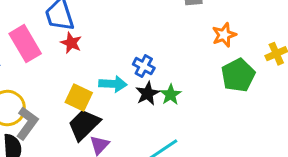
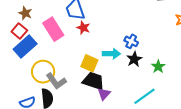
green star: (171, 95) -> (158, 67), moved
gray L-shape: (27, 123) -> (56, 81), turned 110
black trapezoid: (84, 125) -> (93, 81), turned 65

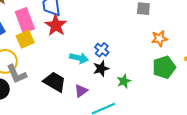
red star: (83, 28) -> (56, 25), size x1.5
yellow square: (89, 63) -> (25, 39), moved, turned 30
purple triangle: (104, 94) -> (81, 91), moved

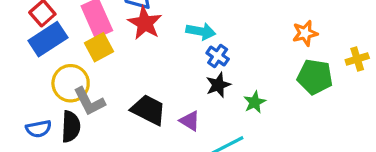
cyan arrow: (79, 58) -> (201, 31), moved
green pentagon: (164, 67) -> (315, 77), turned 30
purple triangle: (81, 91) -> (190, 121), turned -48

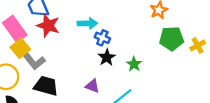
yellow cross: (357, 59) -> (198, 45), moved
gray L-shape: (89, 102) -> (34, 61), moved
black trapezoid: (148, 110) -> (46, 86), moved

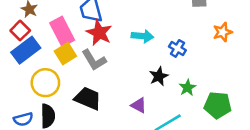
blue cross: (102, 38) -> (177, 48), moved
green pentagon: (172, 39) -> (218, 105), moved
gray L-shape: (34, 61) -> (94, 60), moved

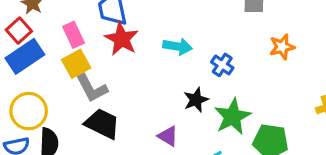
pink rectangle: (62, 32) -> (73, 35), size x0.7
gray L-shape: (94, 60) -> (92, 88), moved
yellow circle: (45, 83) -> (29, 111), moved
green star: (187, 88) -> (233, 117), size x1.6

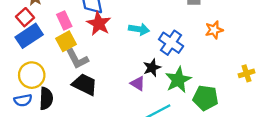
blue cross: (222, 65) -> (171, 43), size x1.5
purple triangle: (168, 136) -> (138, 83), moved

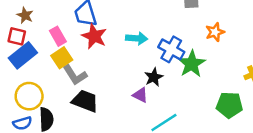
red square: (25, 17) -> (17, 36), turned -30
green star: (178, 80) -> (192, 64), moved
green pentagon: (205, 98) -> (229, 105), moved

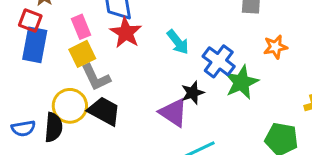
cyan arrow: (137, 38) -> (178, 42), turned 40
blue rectangle: (23, 55) -> (35, 45), turned -48
purple triangle: (140, 95) -> (173, 113), size x1.5
yellow circle: (29, 96) -> (70, 106), moved

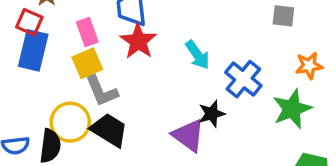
green star: (241, 82) -> (292, 109), moved

